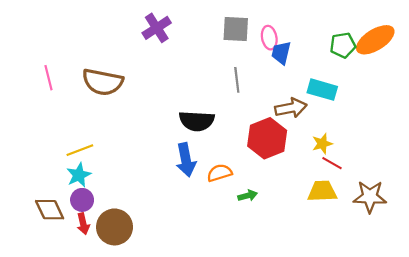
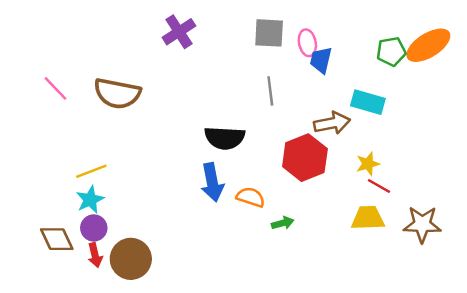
pink line: (49, 78) -> (56, 88), turned -30
orange semicircle: (219, 173) -> (251, 197), turned 35

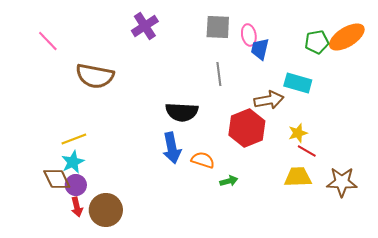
pink line: (56, 88) -> (48, 41), moved
brown diamond: (57, 239) -> (57, 179), moved

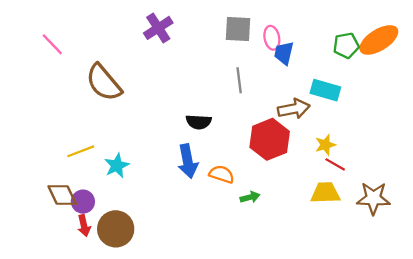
brown semicircle: (95, 76) -> (104, 83), turned 39
black semicircle: (182, 112) -> (199, 122), size x0.7
cyan star: (73, 162) -> (117, 166), moved

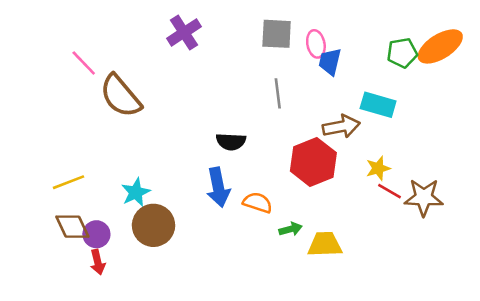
pink line: (52, 44) -> (84, 63), moved
yellow line: (81, 151) -> (69, 182), moved
yellow trapezoid: (325, 193) -> (325, 244), moved
brown star: (373, 198) -> (424, 197), moved
brown circle: (116, 229) -> (154, 225), moved

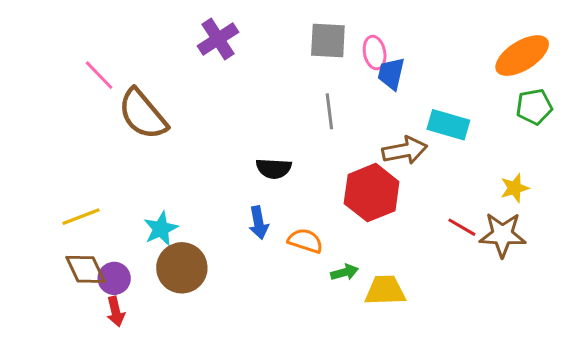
green pentagon: (402, 53) -> (534, 107), moved
yellow star: (378, 168) -> (515, 188), moved
blue arrow: (218, 187) -> (259, 223), size x0.7

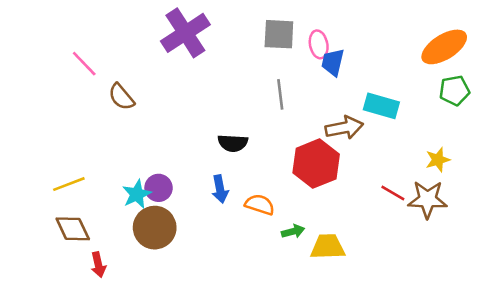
purple cross: (218, 39) -> (185, 33), size x1.4
brown semicircle: (143, 114) -> (121, 97), size x0.6
purple circle: (114, 278) -> (159, 188), moved

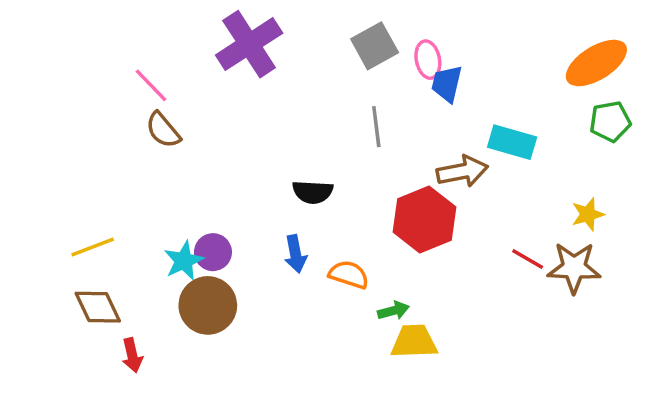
gray square: (279, 34) -> (375, 46), turned -32
pink line: (84, 64) -> (151, 85), moved
yellow trapezoid: (328, 247) -> (414, 342), moved

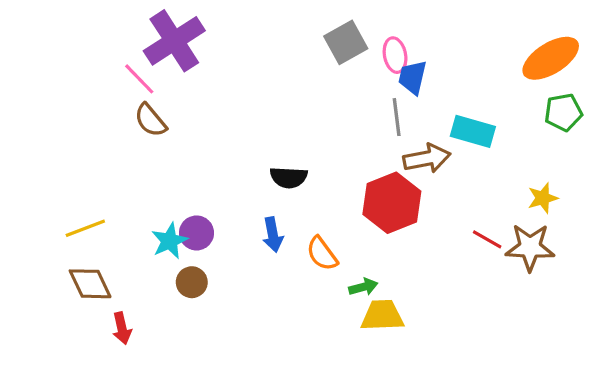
purple cross: (249, 44) -> (174, 41), moved
gray line: (376, 127) -> (397, 117), moved
orange semicircle: (349, 274) -> (322, 254), turned -144
brown circle: (208, 305) -> (192, 282), size x0.6

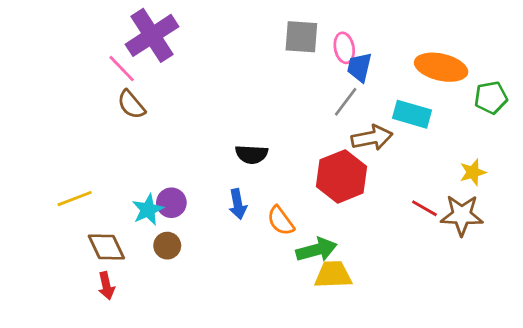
gray square: (346, 42) -> (301, 37), turned 33
orange ellipse: (551, 58) -> (441, 67), moved, turned 45
gray line: (397, 117) -> (346, 102), turned 44
brown diamond: (90, 284) -> (106, 247), moved
green arrow: (363, 287) -> (317, 250), size x1.6

